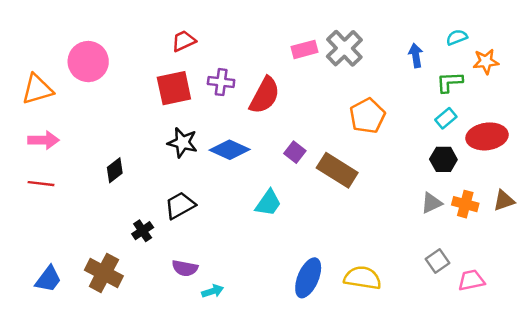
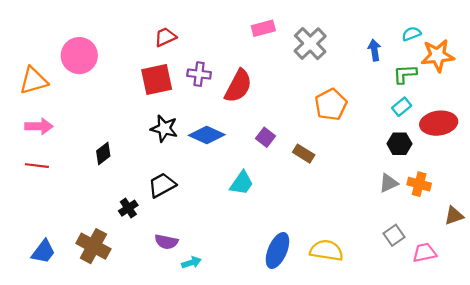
pink rectangle: (305, 49) -> (263, 28), moved
orange star: (486, 62) -> (438, 56), size x1.4
brown rectangle: (337, 170) -> (304, 154), size x0.6
brown triangle: (504, 200) -> (454, 216), moved

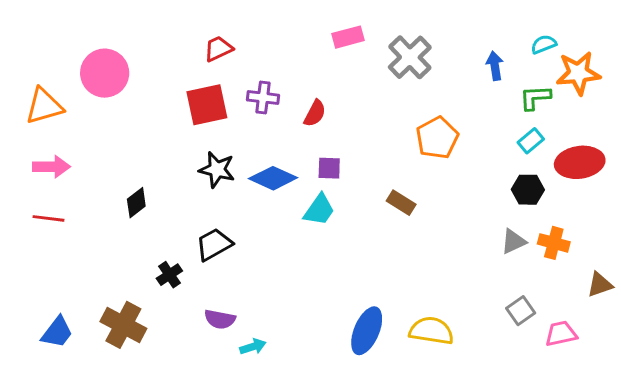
red semicircle: (238, 86) -> (315, 113), size x0.6
purple square: (265, 137) -> (329, 168), moved, turned -36
cyan trapezoid: (242, 183) -> (319, 210), moved

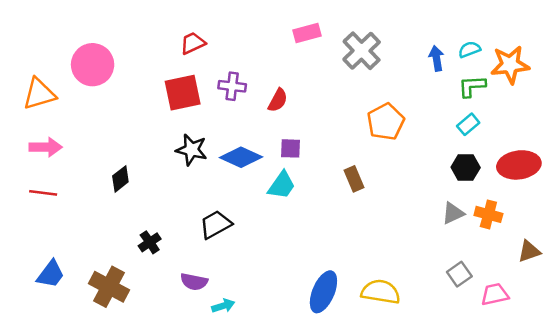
cyan semicircle: (544, 44) -> (469, 49), moved
red ellipse: (580, 162) -> (519, 165), moved
brown rectangle: (401, 203) -> (354, 179), turned 35
black trapezoid: (214, 244) -> (216, 225), moved
blue trapezoid: (57, 332) -> (51, 274), moved

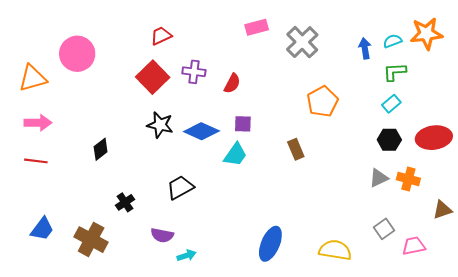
orange star: (510, 65) -> (426, 34), moved
red square: (183, 93) -> (153, 77), turned -32
yellow semicircle: (381, 292) -> (335, 250), moved

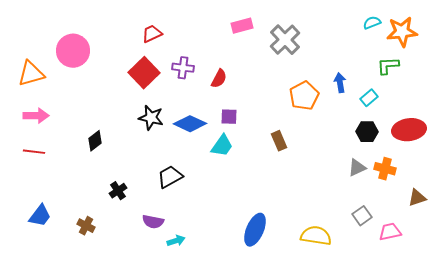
cyan semicircle: (392, 41) -> (372, 23), moved
blue arrow: (365, 48) -> (340, 83), moved
green L-shape: (395, 72) -> (388, 66), moved
brown cross: (91, 240) -> (86, 226), size x0.6

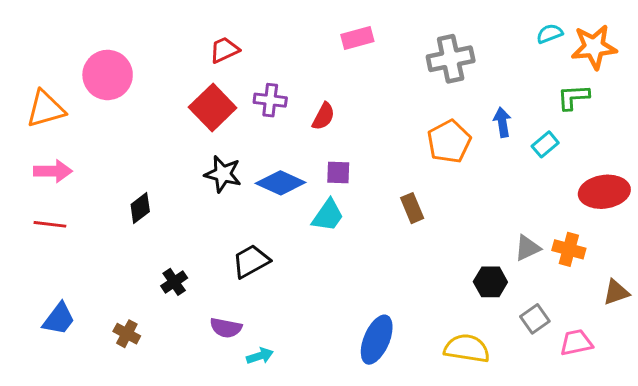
gray cross: (285, 40) -> (451, 59), moved, turned 32
black hexagon: (367, 132) -> (490, 282), moved

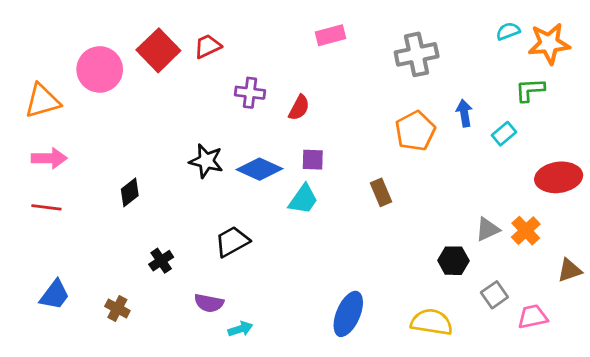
red square: (213, 107) -> (158, 50), moved
orange cross: (569, 249) -> (526, 231), turned 32

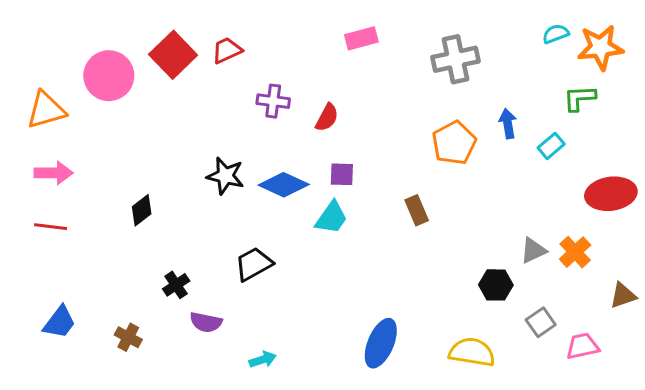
purple semicircle: (209, 303) -> (206, 322), moved

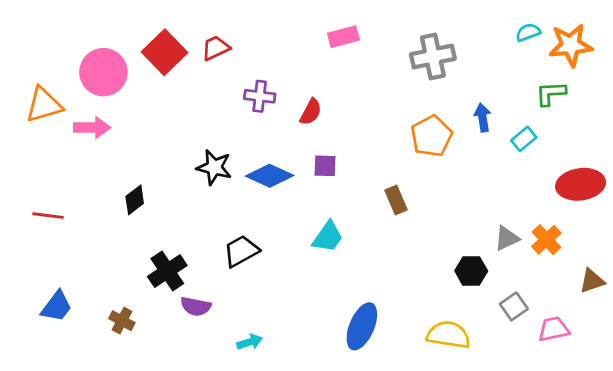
pink arrow: (54, 173) -> (92, 128), moved
cyan trapezoid: (331, 218) -> (328, 237), moved
black cross: (176, 285) -> (167, 271), size x1.5

